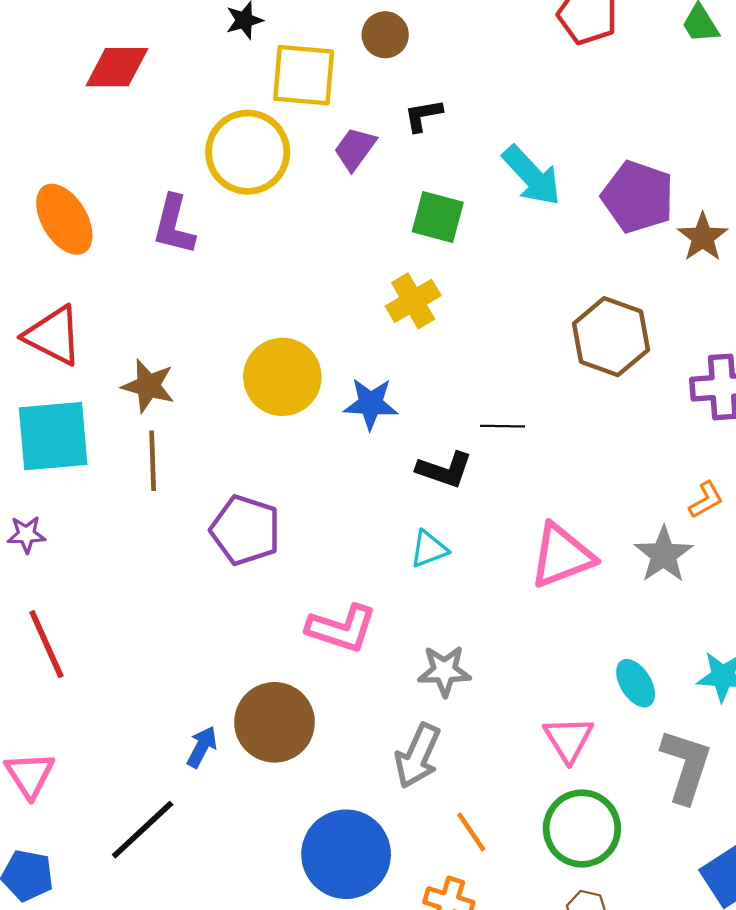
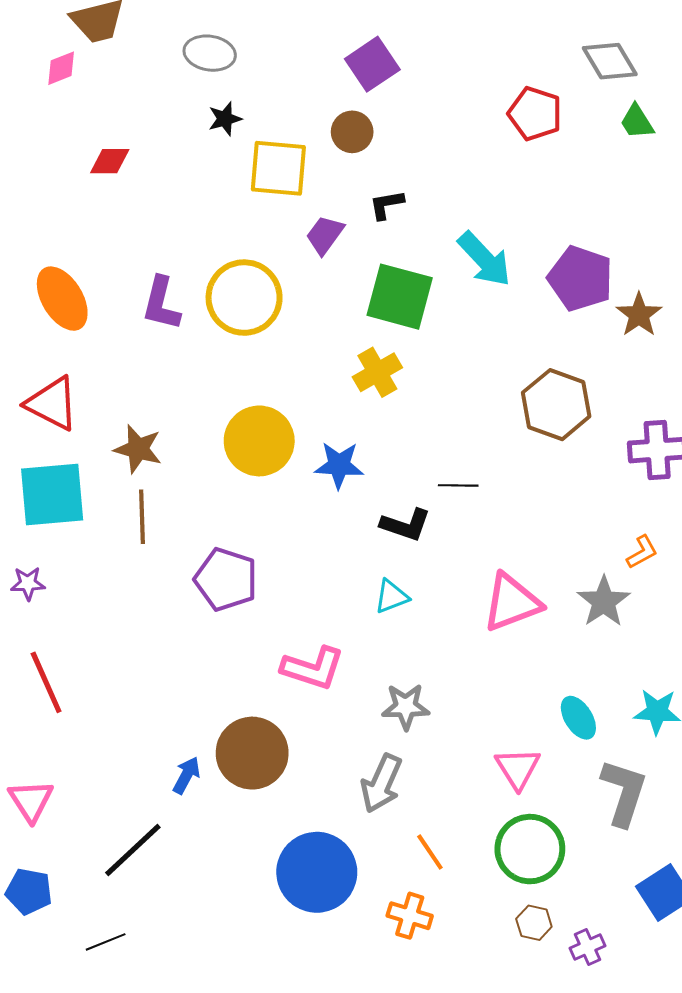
red diamond: (117, 67) -> (110, 161), size x0.7
yellow circle: (248, 152) -> (244, 298), moved
green square: (438, 217) -> (400, 297), size x1.4

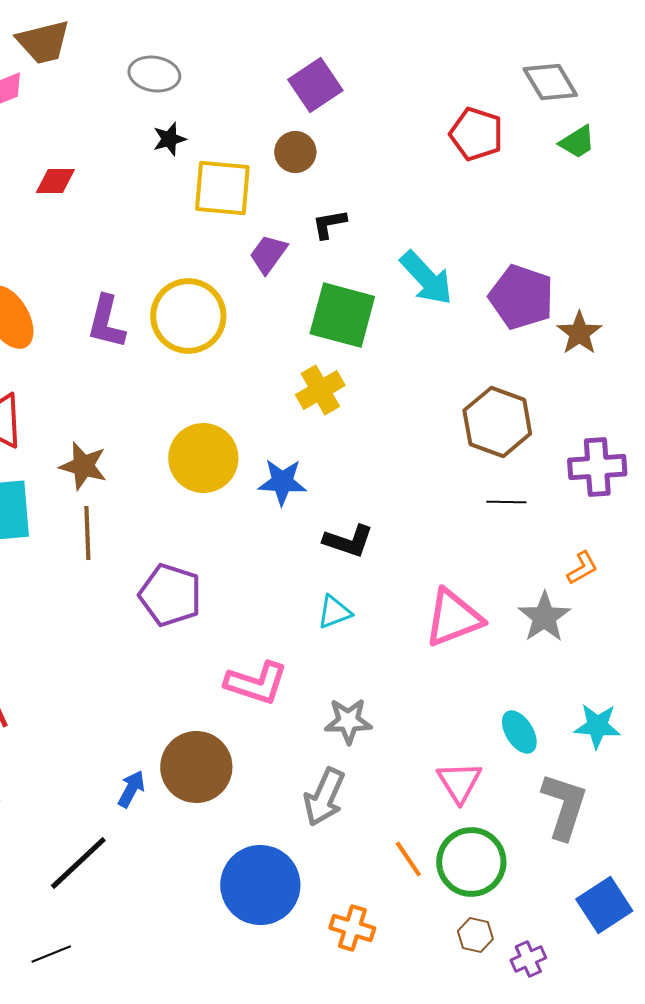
green trapezoid: (637, 122) -> (577, 142), turned -90
black line: (458, 485) -> (506, 502), moved
orange line: (430, 852) -> (408, 859), moved

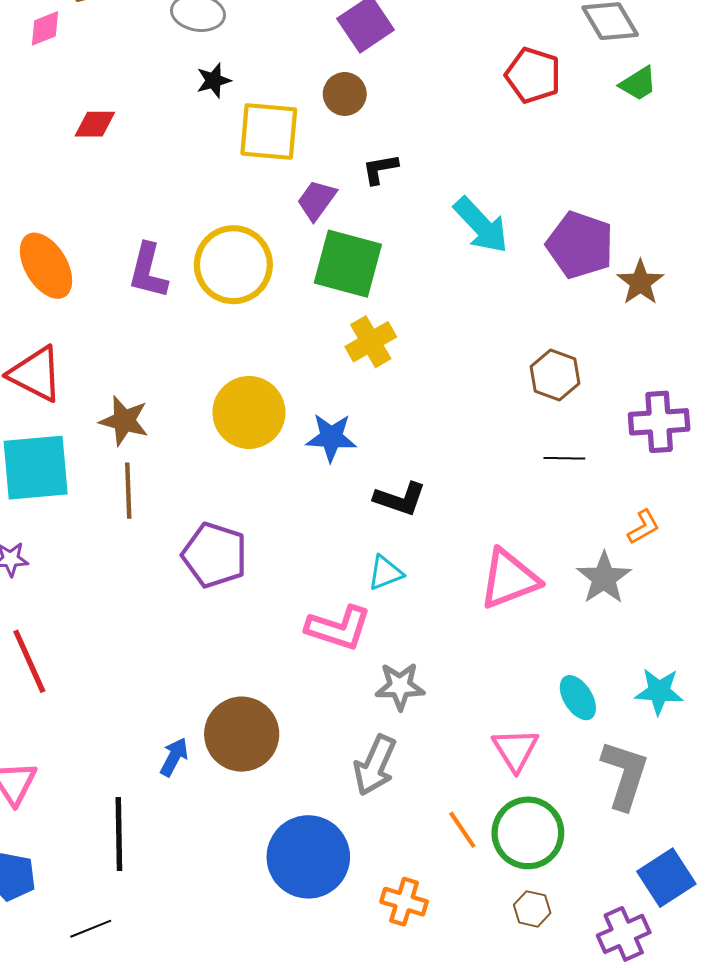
green square: (342, 315) -> (348, 264), moved
brown hexagon: (497, 422) -> (555, 375), size x0.7
pink L-shape: (256, 683) -> (338, 628), moved
black line: (78, 863) -> (119, 834), turned -48
purple cross: (528, 959) -> (624, 934), moved, size x1.4

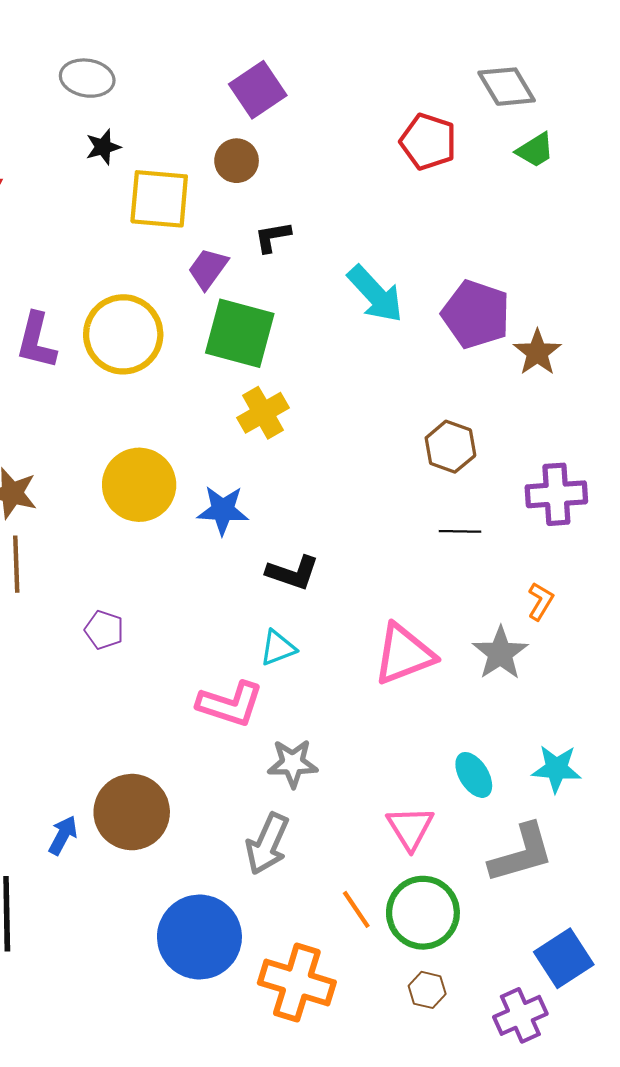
orange L-shape: (643, 527) -> (540, 601), turned -30
purple pentagon: (215, 555) -> (104, 630), size x0.6
gray L-shape: (625, 775) -> (521, 853), turned 56
orange cross: (404, 902) -> (297, 983), size x1.6

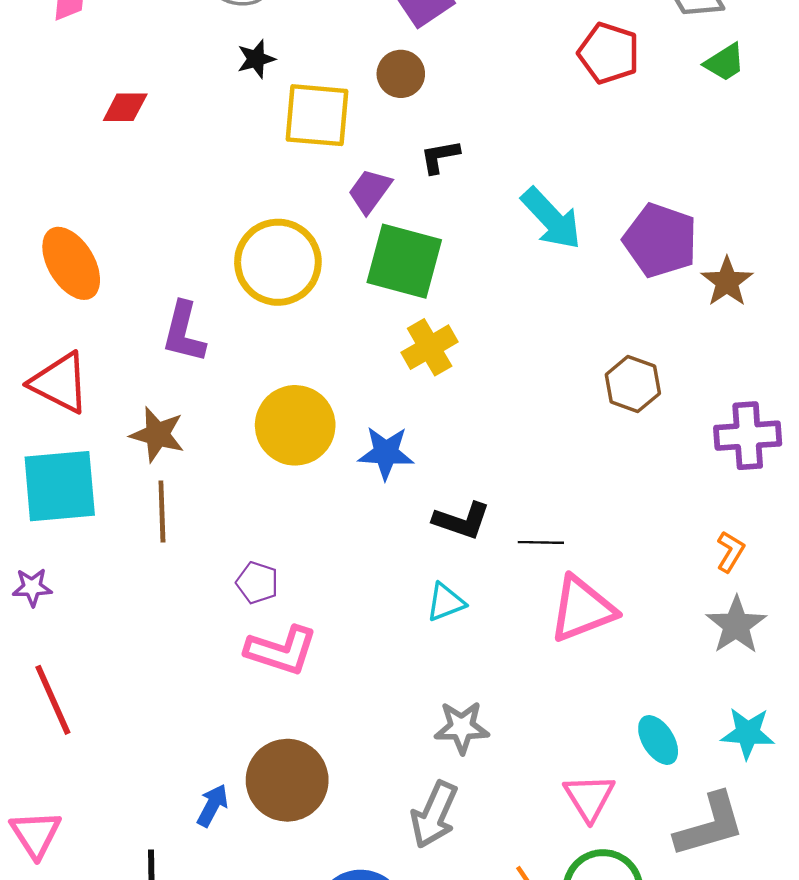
purple L-shape: (36, 341) -> (184, 332), moved
black line: (460, 531) -> (541, 542), moved
gray star: (500, 653) -> (736, 625), moved
pink L-shape: (230, 704) -> (281, 650), moved

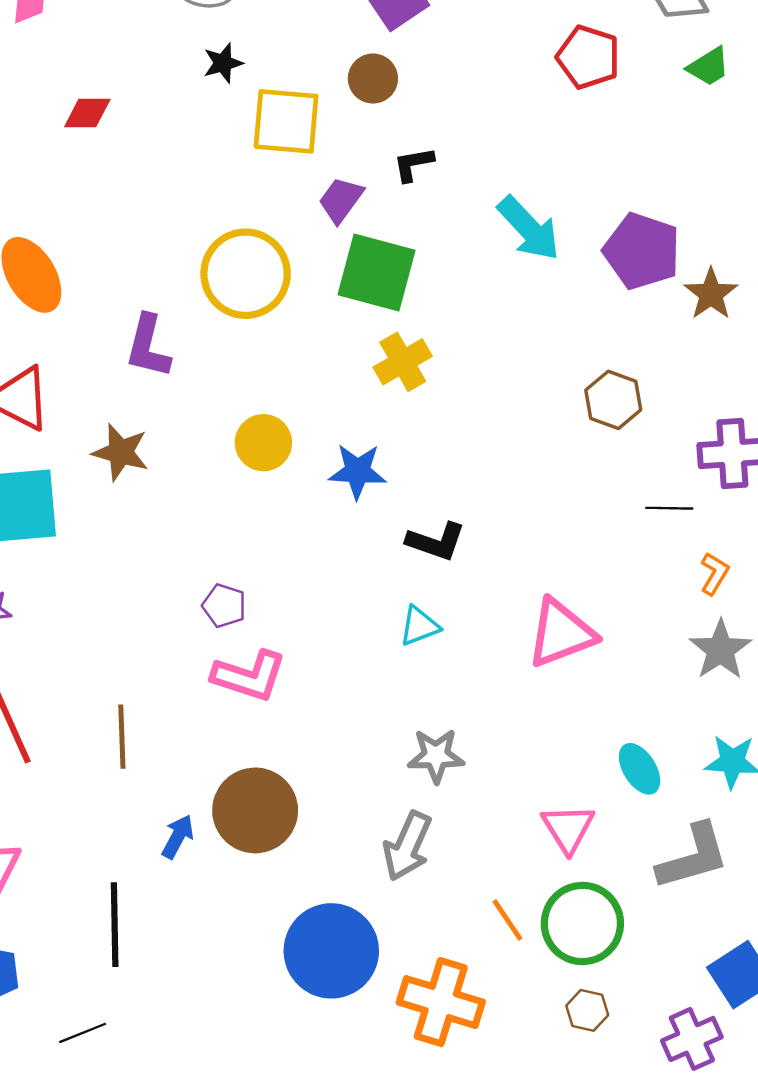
yellow circle: (295, 425) -> (263, 443), size x0.7
brown line: (162, 511) -> (122, 737), moved
black line: (541, 542) -> (669, 508), moved

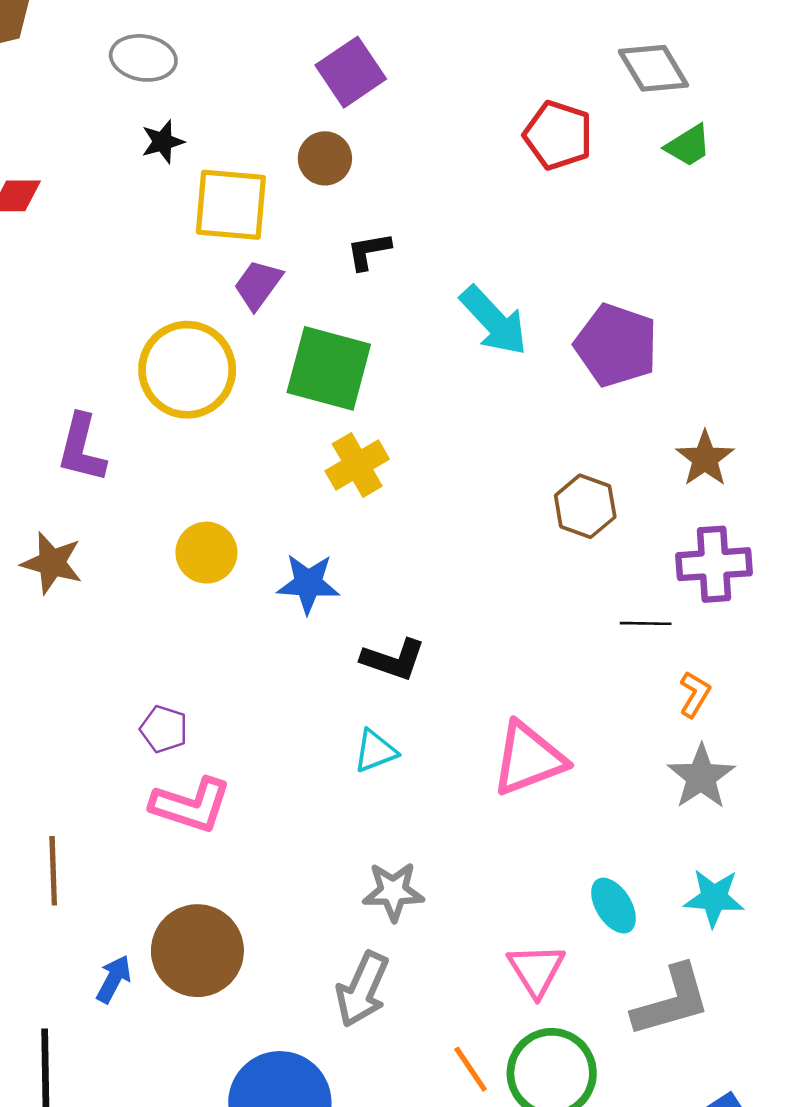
purple trapezoid: (341, 200) -> (258, 285), moved
brown star: (711, 294) -> (705, 459), moved

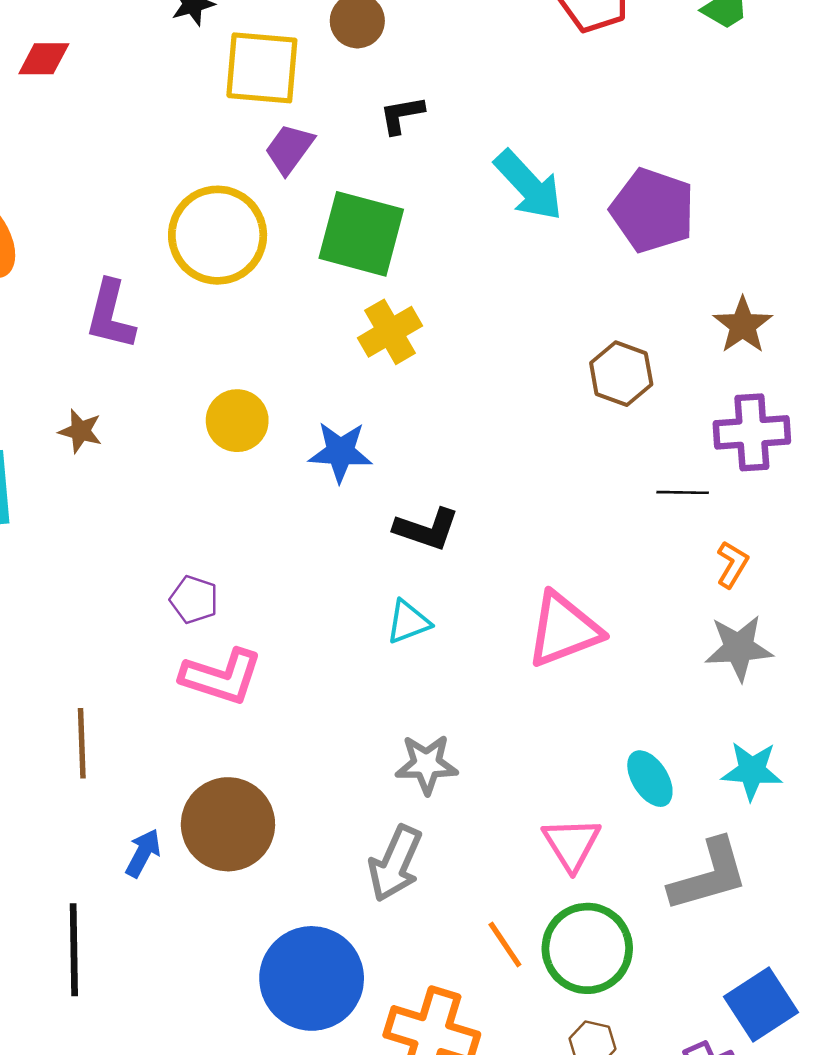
brown star: (52, 563) -> (80, 431), size x0.7
gray star: (701, 777) -> (739, 648), turned 30

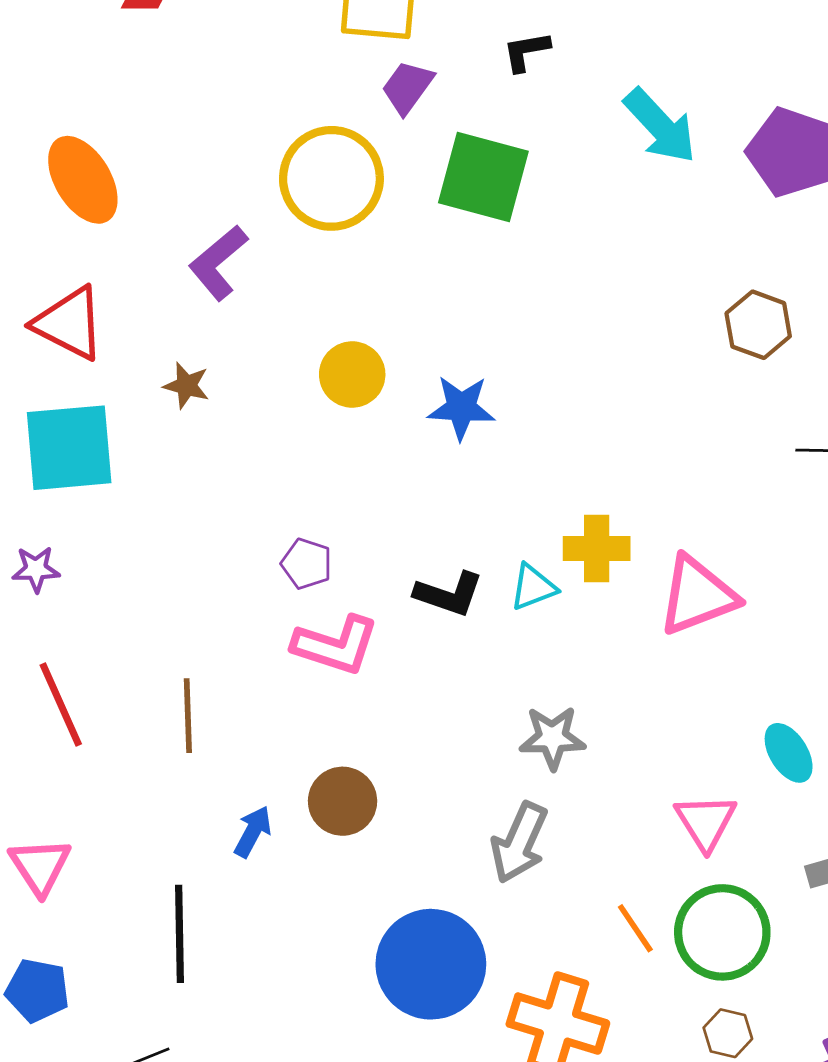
purple L-shape: (110, 315) -> (218, 263), turned 36
yellow cross: (390, 332) -> (597, 548), moved, turned 30
black L-shape: (427, 529) -> (449, 594), moved
brown circle: (228, 824) -> (343, 801), size x0.7

